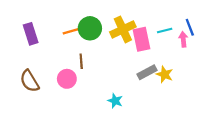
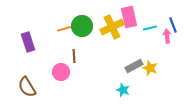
purple rectangle: (31, 34) -> (28, 42), moved
pink rectangle: (142, 39) -> (129, 17), moved
brown semicircle: (30, 81) -> (27, 87), moved
cyan star: (115, 101) -> (123, 90), moved

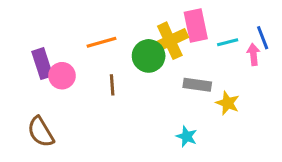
green circle: (82, 26) -> (149, 56), moved
gray rectangle: (134, 66) -> (197, 85), moved, turned 36
pink circle: (61, 72) -> (62, 76), moved

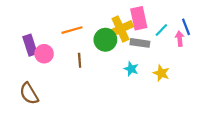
cyan line: (228, 42) -> (161, 30), turned -32
gray rectangle: (197, 85) -> (140, 43), moved
cyan star: (187, 136) -> (131, 69), moved

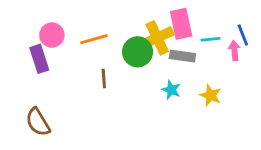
cyan line: (161, 30) -> (211, 39), turned 40
pink circle: (44, 54) -> (52, 35), moved

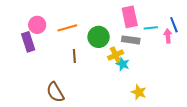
yellow cross: (157, 38) -> (116, 55), moved, size x0.7
yellow star: (211, 95) -> (139, 92), moved
brown semicircle: (38, 122) -> (55, 92), moved

